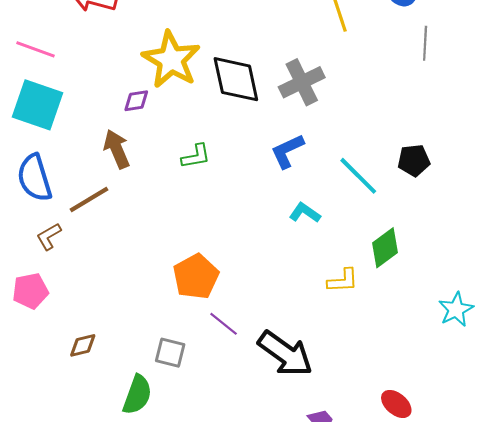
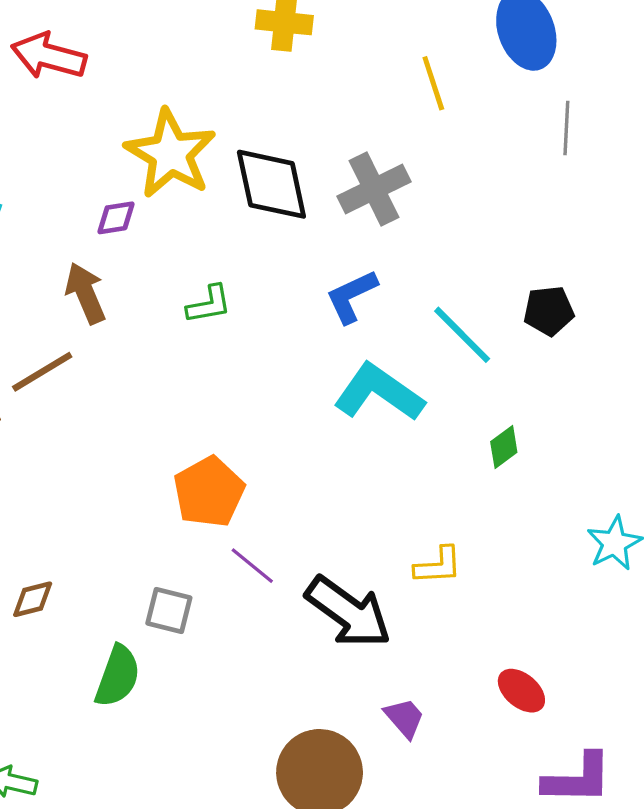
cyan L-shape: (305, 213) -> (379, 393), size x1.8
green diamond: (385, 248) -> (504, 447), size x0.7
yellow L-shape: (343, 281) -> (438, 566), moved

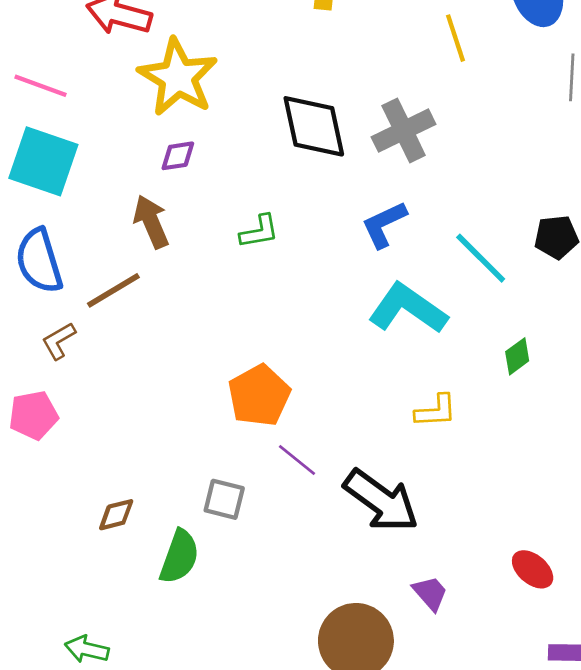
yellow star: (170, 154) -> (178, 77), moved
yellow L-shape: (438, 566) -> (436, 411), moved
brown diamond: (33, 599) -> (116, 515), moved

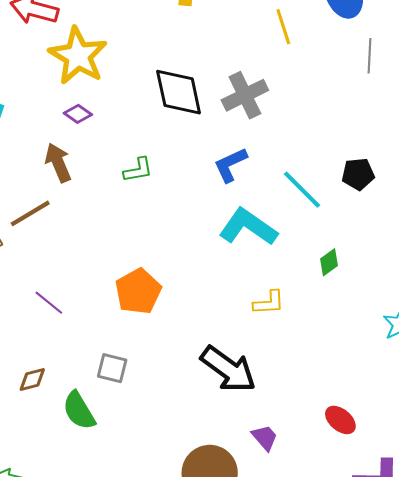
purple diamond: (178, 156) -> (78, 114), turned 44
purple line: (297, 460) -> (49, 303), moved
green semicircle: (179, 557) -> (79, 411), turned 129

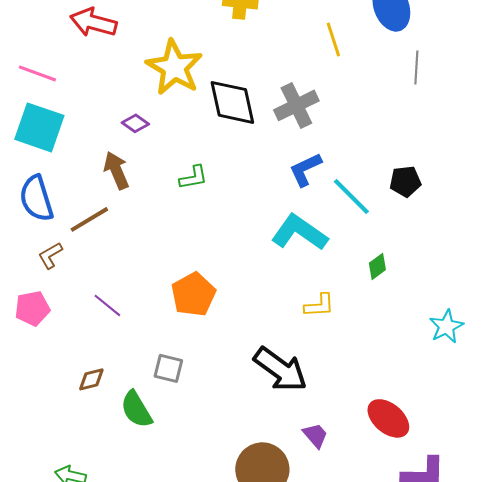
yellow star: (78, 56) -> (174, 67), moved
blue L-shape: (230, 165) -> (305, 169), moved
red ellipse: (340, 420) -> (388, 418), size x1.4

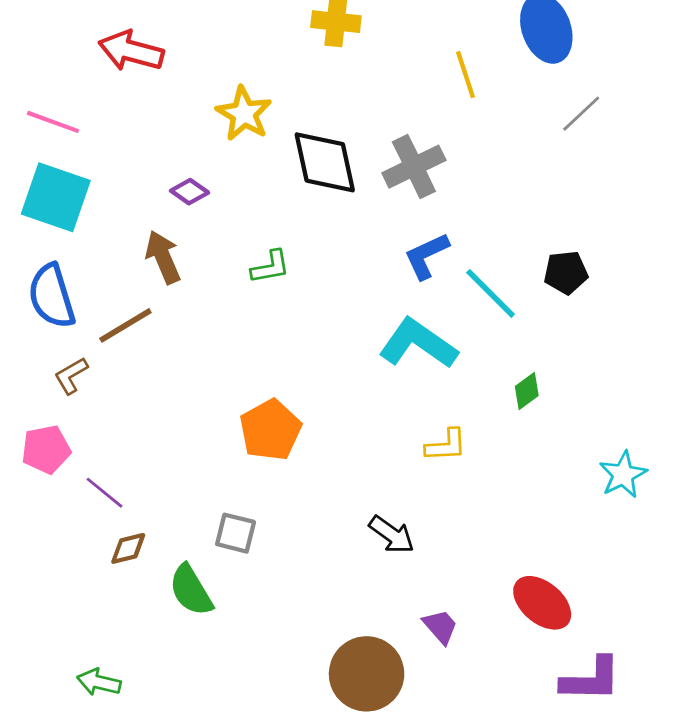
yellow star: (174, 67) -> (244, 114), size x0.7
gray line: (416, 67) -> (581, 114), turned 44
purple line: (107, 305) -> (105, 493), moved
black arrow: (280, 369) -> (392, 535), size x0.6

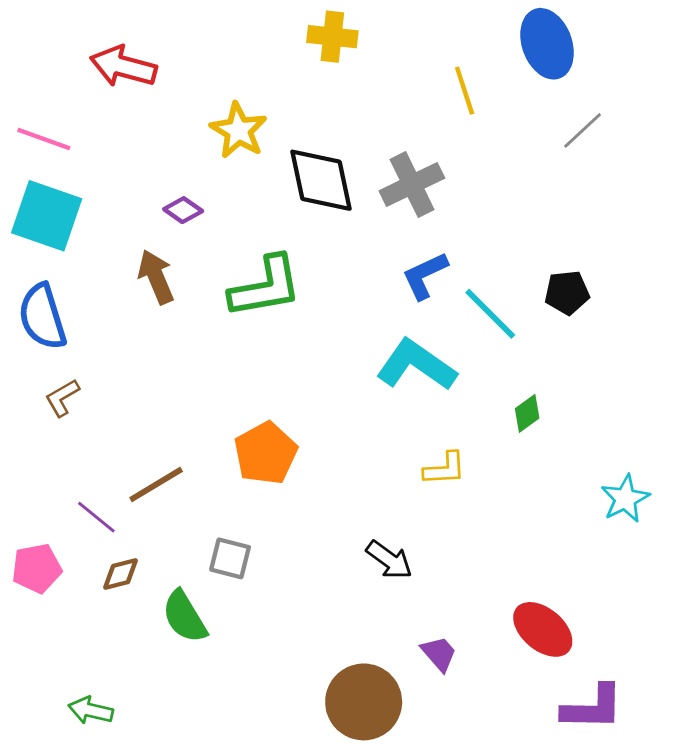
green L-shape: (270, 267) -> (266, 287), size x1.8
brown line: (125, 325) -> (156, 484), moved
pink pentagon: (46, 449) -> (37, 568), moved

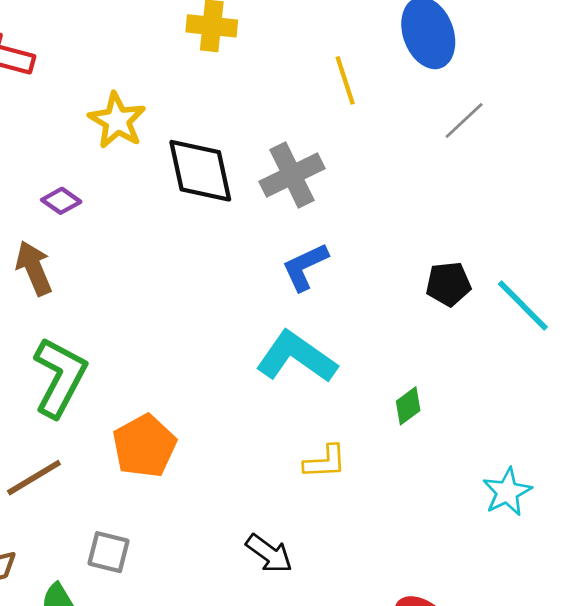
green L-shape: (266, 287) -> (60, 377), moved, turned -52
cyan line: (490, 314) -> (523, 305), moved

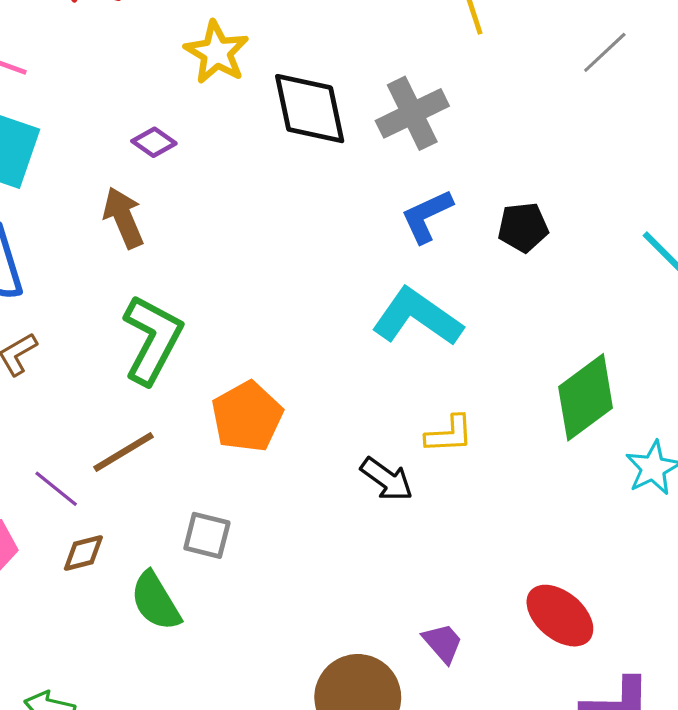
black pentagon: (448, 284) -> (523, 227), moved
green diamond: (408, 406) -> (586, 397), moved, size x2.0
black arrow: (269, 554) -> (387, 479), moved

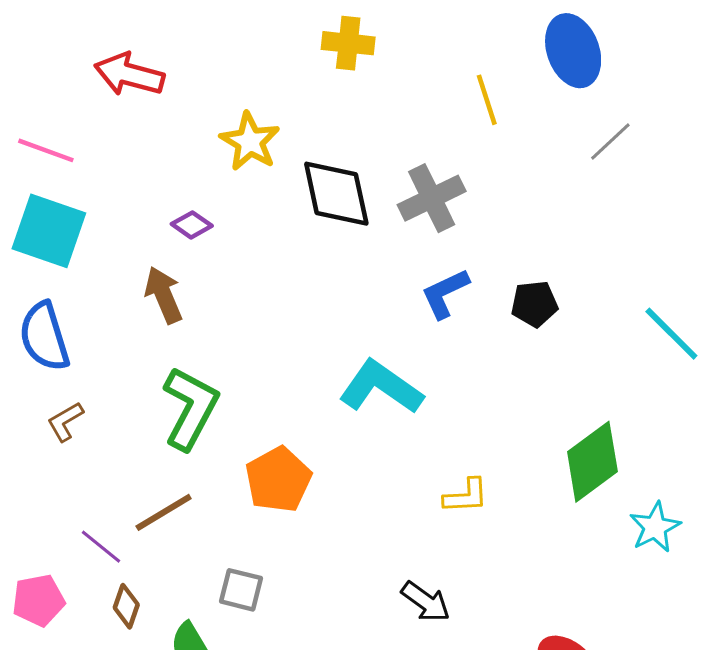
cyan L-shape: (417, 317) -> (381, 387), moved
black arrow: (387, 479) -> (426, 602), moved
brown diamond: (83, 553) -> (126, 606), turned -57

